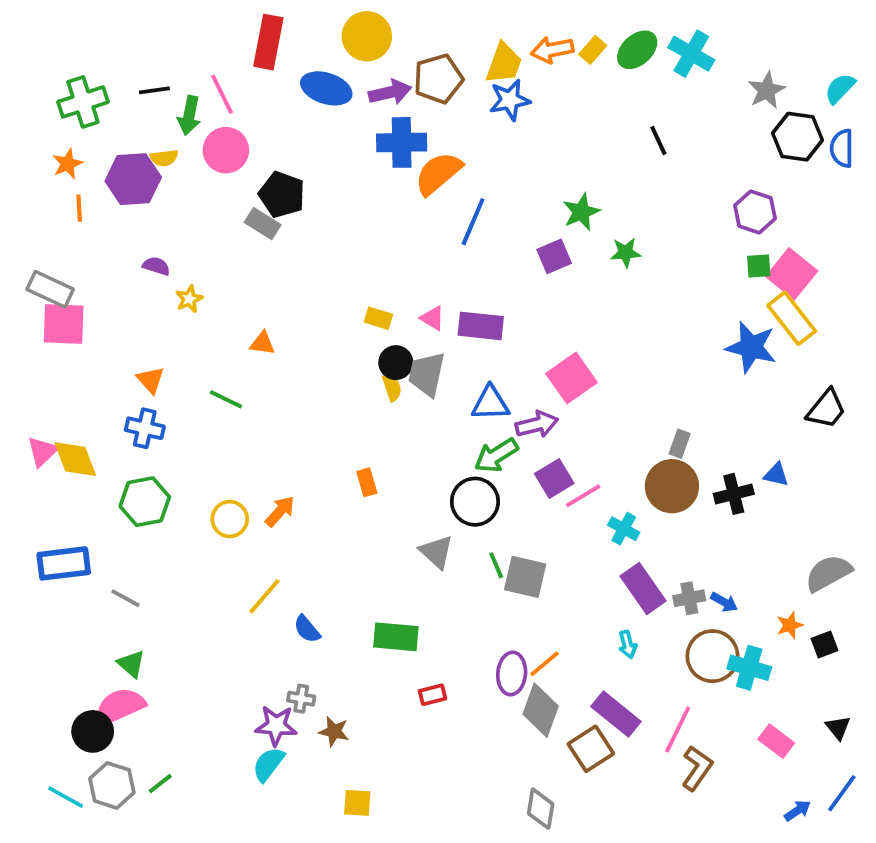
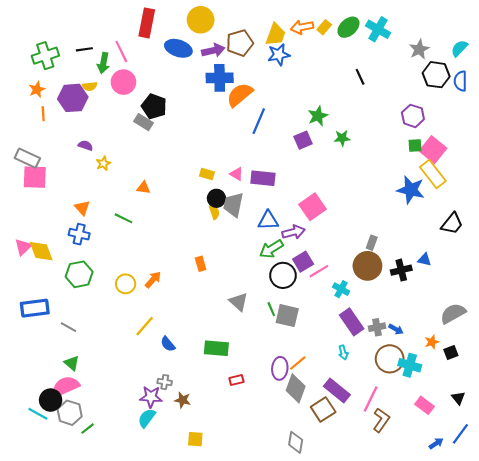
black circle: (475, 502) -> (283, 275), moved
gray hexagon: (112, 785) -> (70, 413), moved
cyan line: (66, 797) -> (38, 414), moved

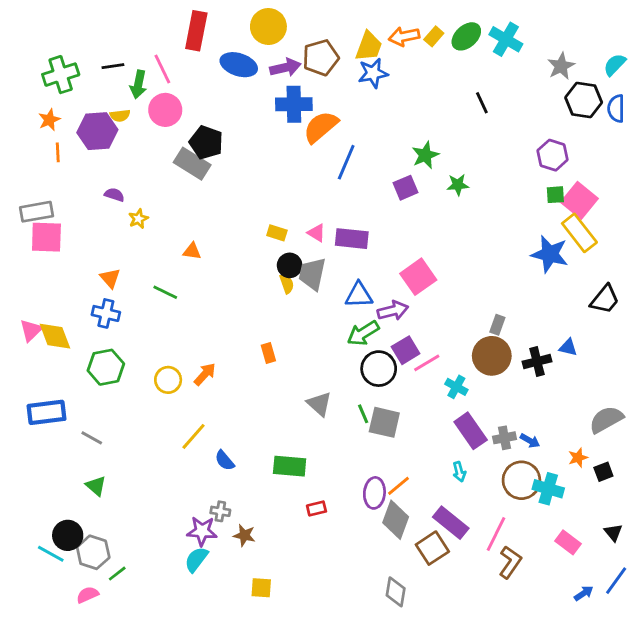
gray rectangle: (144, 122) -> (192, 164), size x1.4
gray rectangle: (27, 158) -> (37, 212), turned -35
pink semicircle: (65, 386) -> (87, 595), moved, size x0.6

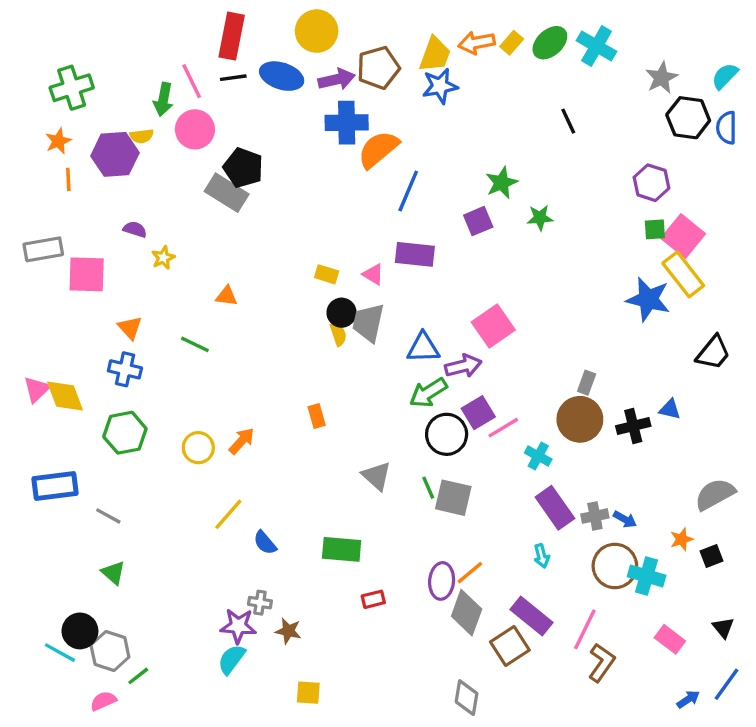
black line: (113, 66) -> (233, 78), moved
pink square: (46, 237) -> (87, 274), moved
purple rectangle: (352, 239) -> (415, 254), moved

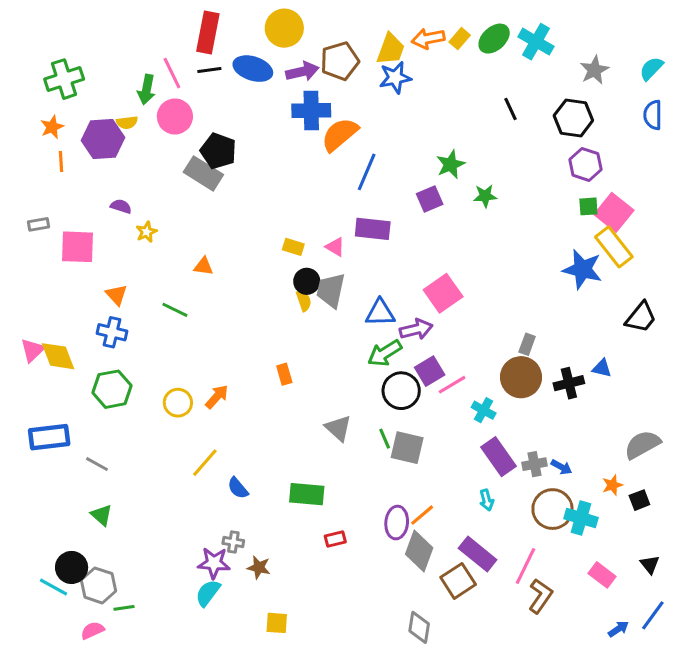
black hexagon: (688, 118) -> (573, 118), moved
gray rectangle: (43, 249) -> (39, 224), size x0.6
green line: (138, 676) -> (124, 608), turned 30

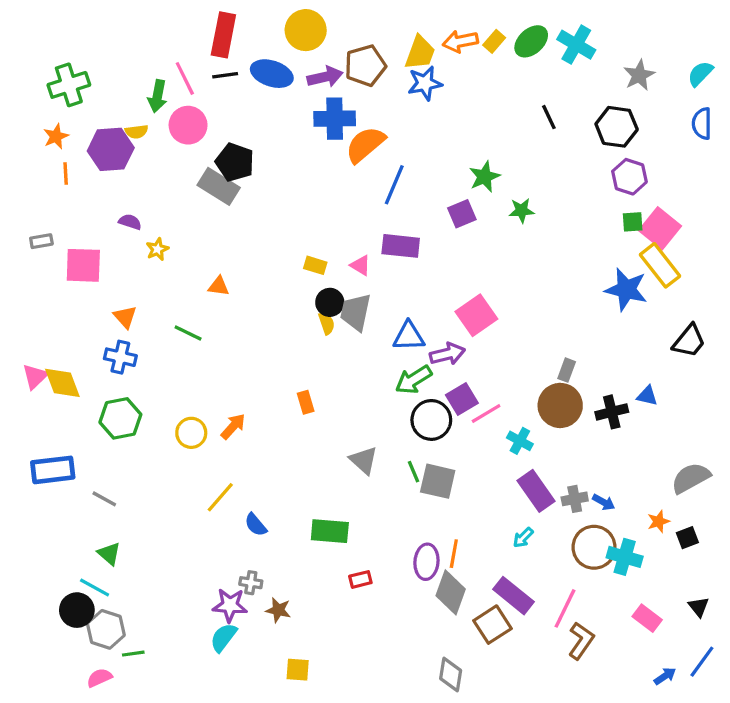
cyan arrow: (487, 500) -> (523, 538), turned 60
orange line: (422, 515) -> (454, 554), turned -40
cyan line: (54, 587) -> (95, 588), moved

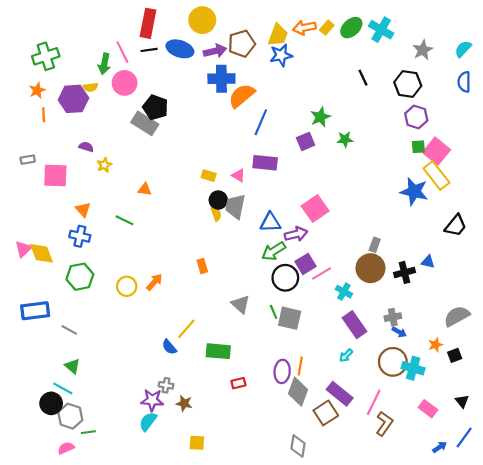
yellow line: (220, 497) -> (186, 329), moved
gray cross: (575, 499) -> (393, 317), moved

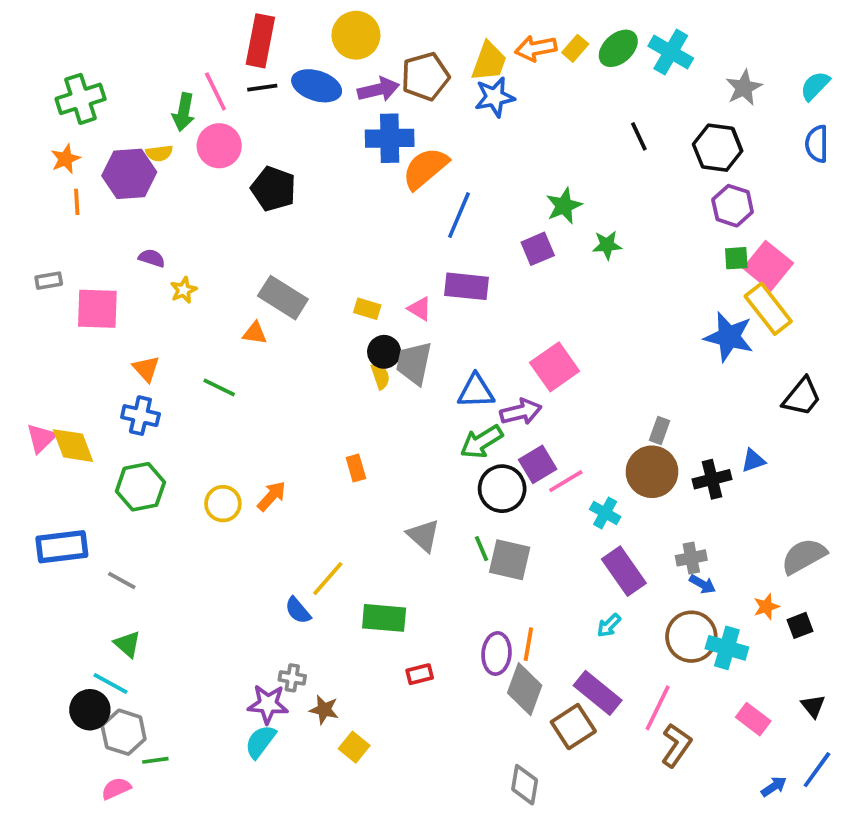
gray rectangle: (145, 123) -> (283, 298), moved
blue triangle: (428, 262) -> (753, 461), turned -32
yellow square: (197, 443) -> (354, 747), moved, turned 35

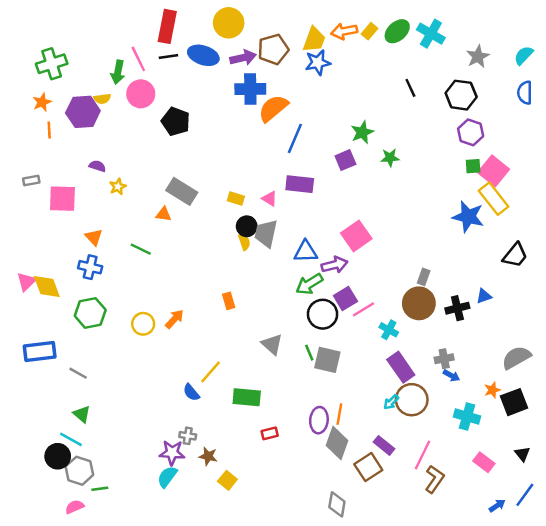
black square: (800, 625) -> (514, 402), size x1.6
brown circle: (691, 637) -> (412, 400), moved
purple rectangle: (598, 693) -> (384, 445), size x0.7

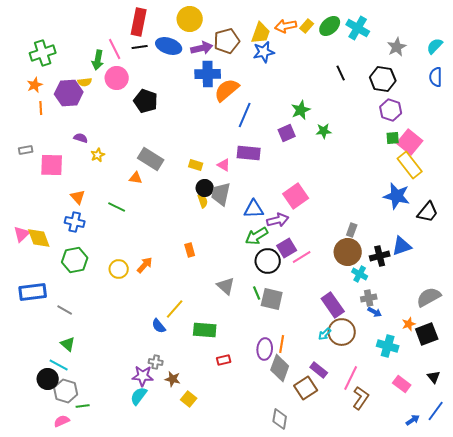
blue star: (468, 217) -> (397, 196), moved
blue triangle: (484, 296) -> (402, 246), size x1.5
cyan cross: (389, 330) -> (360, 274), moved

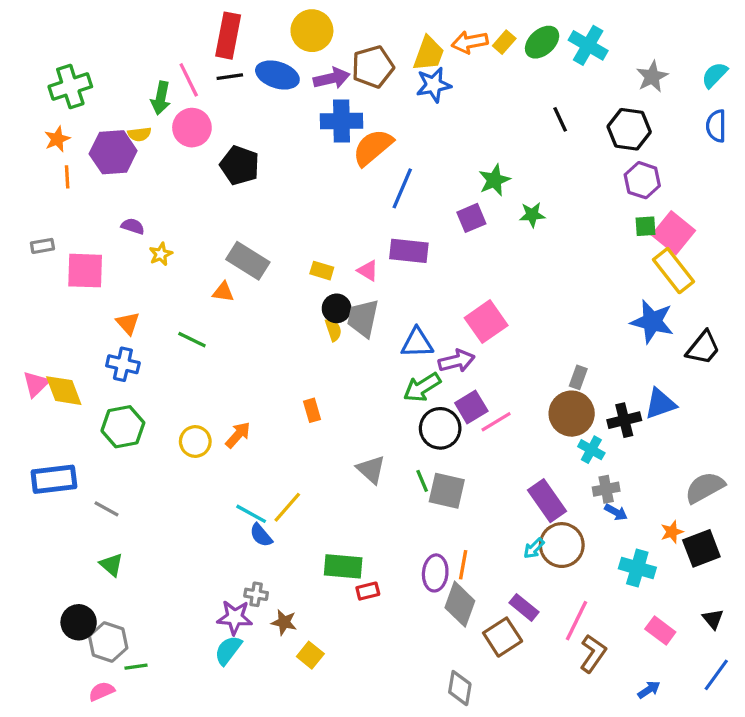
green rectangle: (205, 330) -> (343, 566), moved
cyan line: (59, 365) -> (251, 514), moved
blue arrow: (413, 420) -> (649, 690), moved

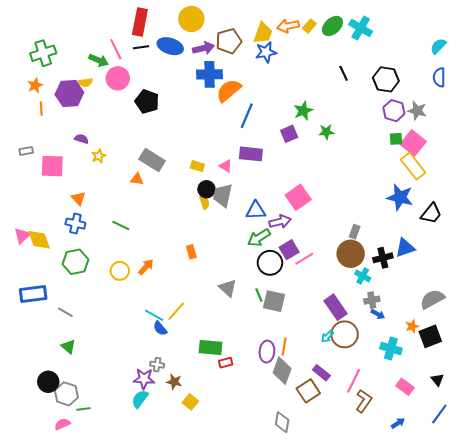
gray star: (652, 77) -> (417, 111), moved, turned -30
green arrow: (161, 98) -> (99, 60), turned -78
green line: (192, 340) -> (121, 226), moved

